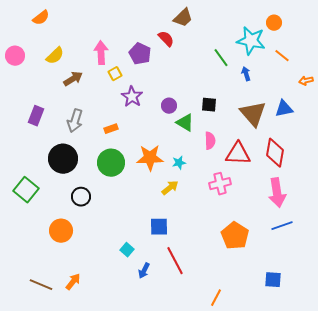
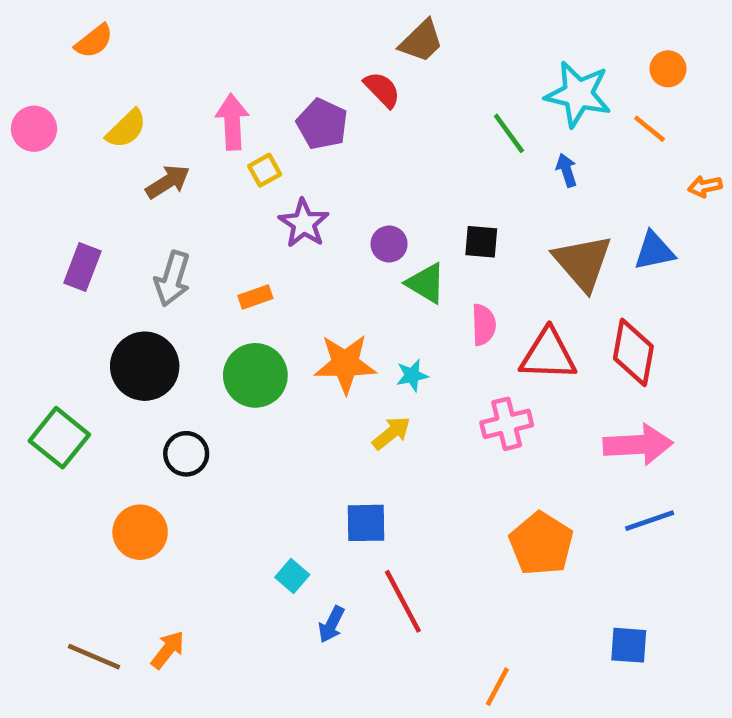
orange circle: (274, 23) -> (668, 69), moved
pink arrow: (277, 193) -> (638, 445), turned -84

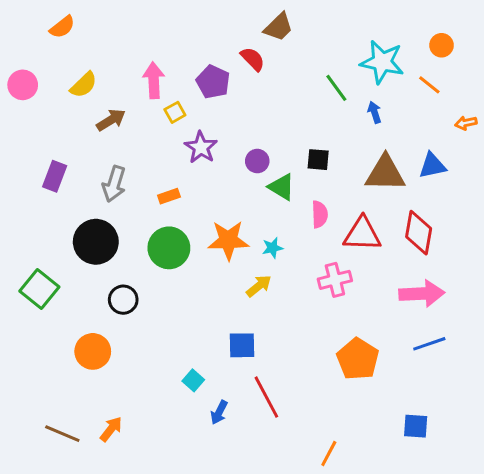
brown triangle: (583, 262) -> (385, 173), turned -48

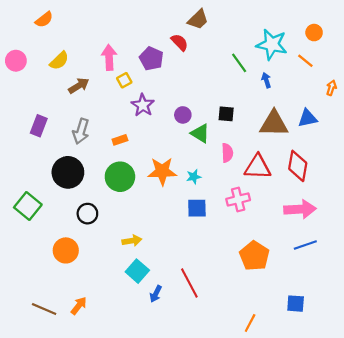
orange arrow: (466, 123) -> (331, 88), turned 120
yellow arrow: (259, 286) -> (132, 241), moved, turned 30
blue square: (242, 345) -> (197, 208), moved
cyan square: (193, 380) -> (137, 271), size x1.5
orange line: (329, 453) -> (250, 323), moved

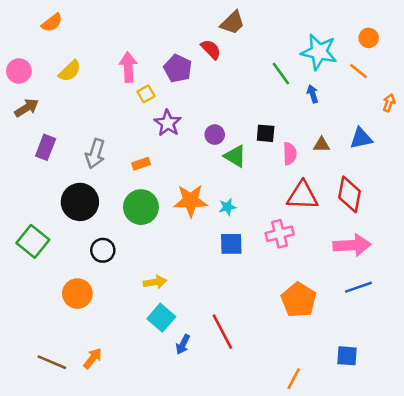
brown arrow: (79, 86) -> (27, 108), moved
brown triangle: (274, 124) -> (322, 145), size x0.5
pink semicircle: (227, 153) -> (290, 154), moved

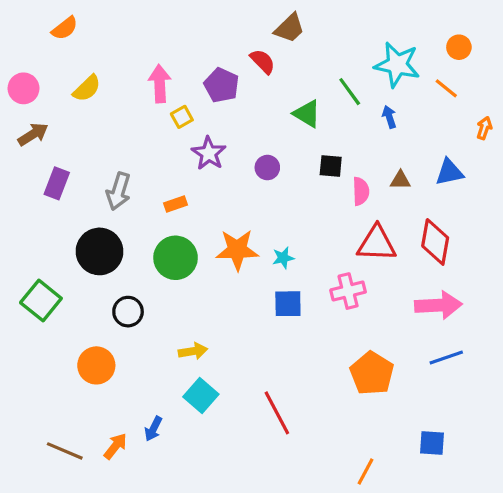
green triangle: (235, 156) -> (307, 114), moved
blue arrow: (183, 344) -> (153, 429), moved

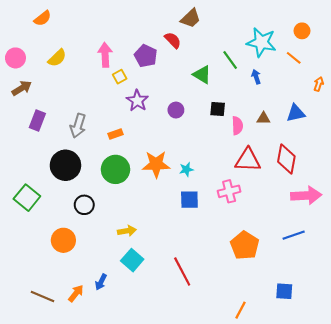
pink arrow: (438, 305) -> (306, 195), moved

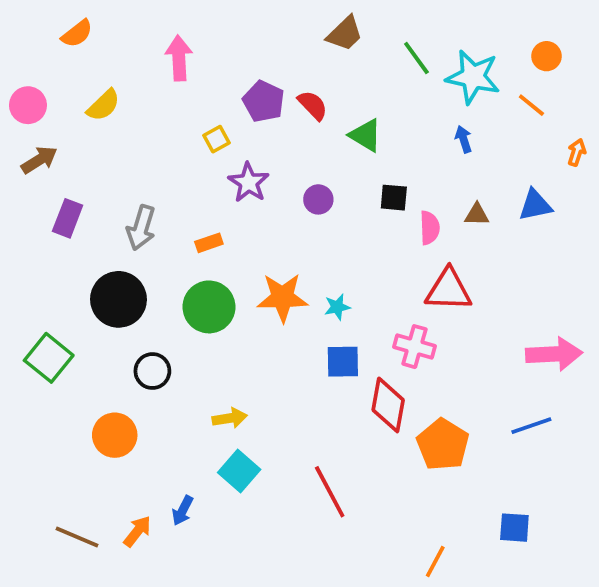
red semicircle: (173, 40) -> (313, 105), moved
pink arrow: (105, 55) -> (179, 58), moved
green line: (230, 60) -> (416, 58), moved
red diamond: (286, 159) -> (388, 405), moved
pink cross: (229, 191) -> (415, 347), turned 30

